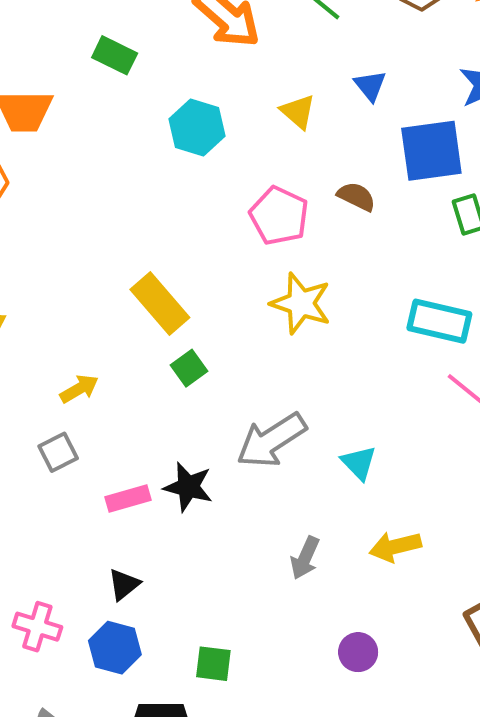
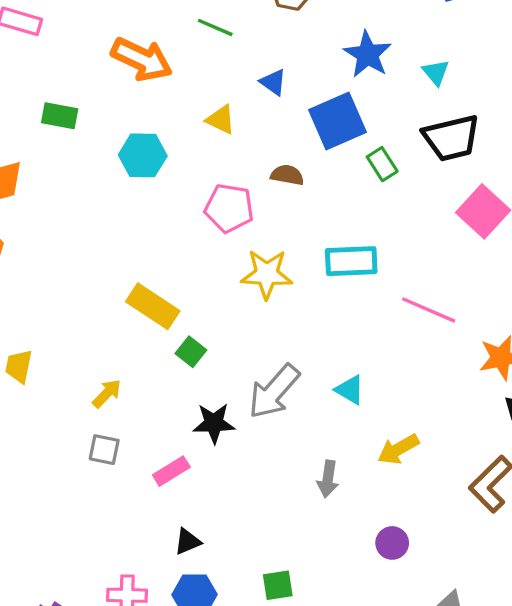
cyan rectangle: (439, 321) -> (351, 261), moved
gray square: (58, 452) -> (104, 450), turned -36
black star: (188, 487) -> (214, 423), moved
black triangle: (124, 584) -> (187, 542), turned 32

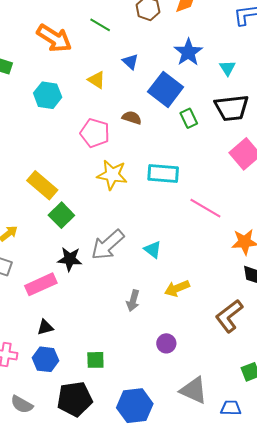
blue square: (338, 121) -> (166, 89), turned -36
green square: (191, 352) -> (61, 215), size x1.4
pink rectangle: (171, 471) -> (41, 284), size x1.4

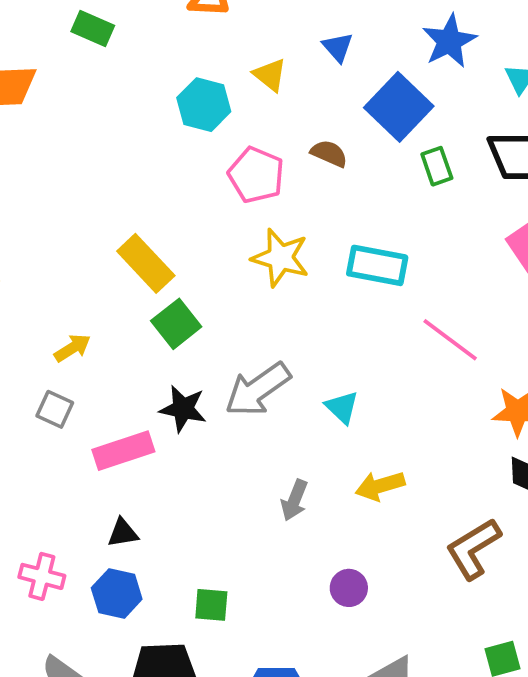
cyan hexagon: (48, 95) -> (204, 105), moved

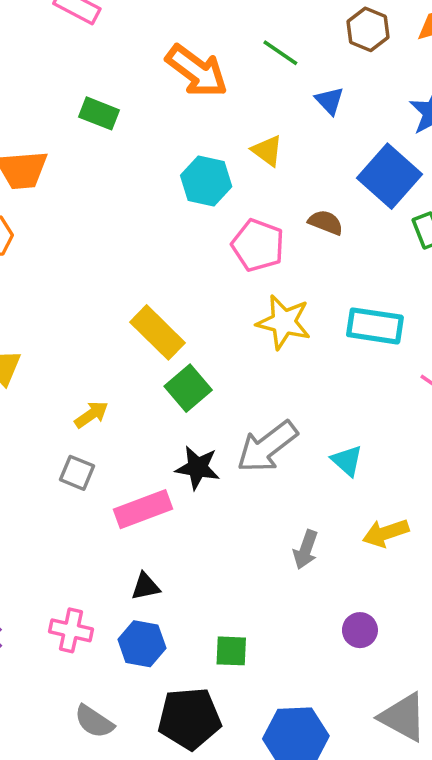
blue triangle: (338, 47) -> (330, 101), moved

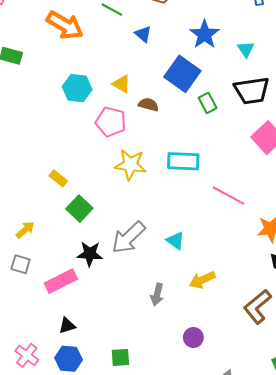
yellow triangle: (267, 151) -> (122, 84), moved
yellow rectangle: (157, 332) -> (58, 178), size x0.6
pink cross: (71, 630) -> (27, 355), turned 30

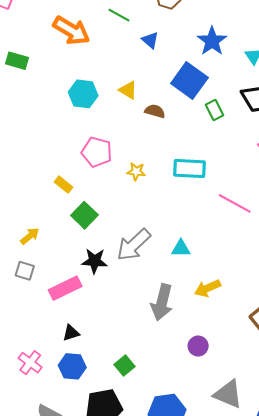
pink pentagon: (111, 122) -> (97, 152), moved
yellow star: (130, 165) -> (136, 171), size x0.6
cyan triangle: (175, 241) -> (181, 248), turned -36
gray arrow: (157, 294) -> (162, 302), size x1.6
green square: (120, 357) -> (124, 365), turned -36

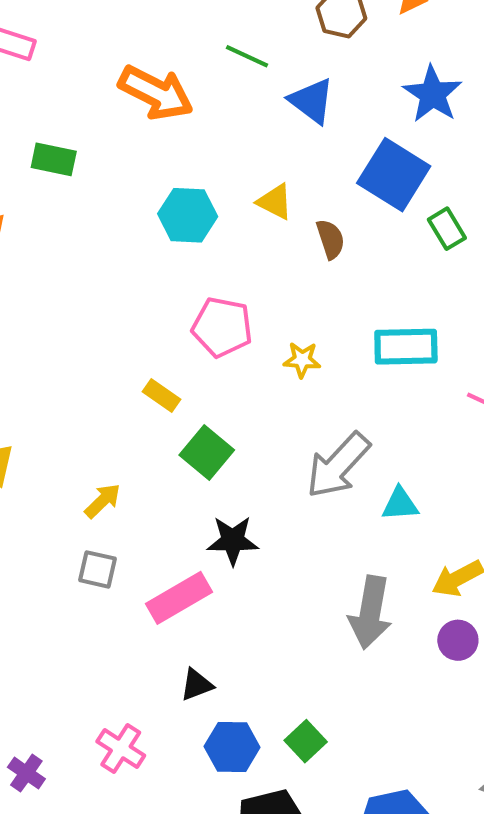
blue triangle: (150, 40) -> (312, 101), size x1.4
brown semicircle: (155, 111) -> (330, 239), turned 60
gray arrow: (134, 245) -> (338, 465), moved
purple circle: (198, 346) -> (458, 640), moved
blue hexagon: (72, 366) -> (232, 747), moved

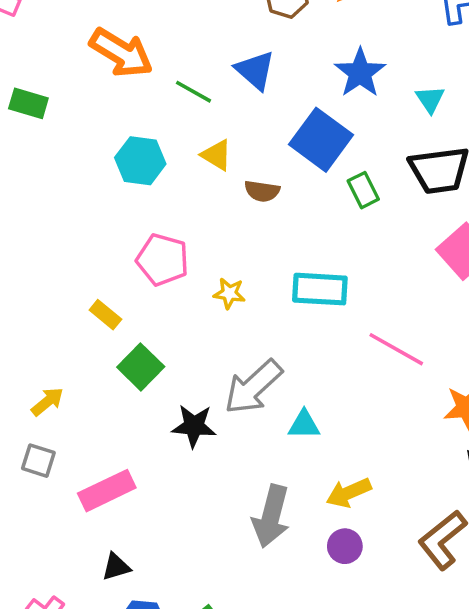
green line: (247, 56) -> (193, 92), moved
brown semicircle: (330, 239) -> (262, 191), turned 112
black star: (233, 541) -> (194, 426), moved

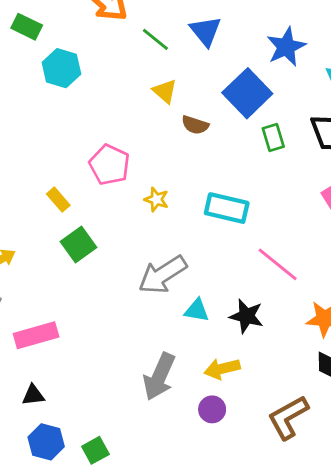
cyan hexagon: (140, 161) -> (61, 68), moved
black star: (194, 426) -> (246, 316), moved

